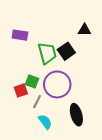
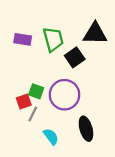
black triangle: (84, 30) -> (95, 34), size x1.6
green trapezoid: (47, 53) -> (53, 39), moved
gray line: (37, 102) -> (33, 114), moved

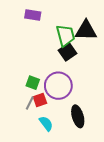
purple rectangle: (23, 39) -> (33, 15), moved
green trapezoid: (53, 39) -> (65, 36), moved
red square: (24, 102) -> (40, 100), moved

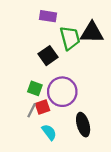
purple rectangle: (33, 15) -> (48, 16), moved
black square: (68, 52) -> (48, 56), moved

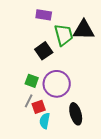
red square: (43, 107) -> (39, 107), moved
cyan semicircle: (49, 132) -> (45, 121), turned -133

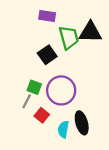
gray line: (29, 101) -> (27, 101), moved
red square: (39, 107) -> (42, 115), turned -32
cyan semicircle: (45, 121) -> (63, 129), moved

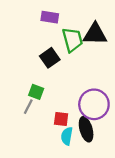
purple circle: (61, 90) -> (94, 104), moved
red square: (42, 115) -> (61, 119), moved, turned -32

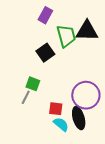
purple rectangle: (50, 17) -> (45, 15), turned -70
cyan semicircle: (67, 136) -> (61, 124), turned 119

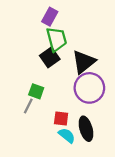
black triangle: (87, 31) -> (84, 62), moved, turned -40
green trapezoid: (66, 36) -> (57, 39), moved
purple circle: (86, 95) -> (89, 88), moved

